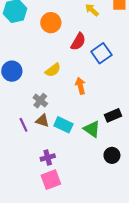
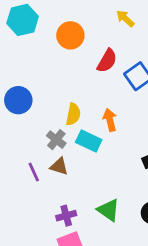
yellow semicircle: (53, 70) -> (73, 114), moved, turned -42
cyan rectangle: (63, 125) -> (89, 141), moved
green triangle: (92, 129) -> (108, 210), moved

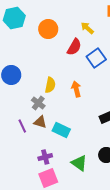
yellow arrow: (125, 18) -> (87, 28), moved
cyan rectangle: (89, 141) -> (61, 130), moved
green triangle: (108, 210) -> (79, 163), moved

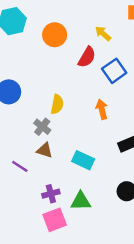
orange arrow: (76, 89) -> (102, 109), moved
purple line: (22, 126) -> (20, 166), moved, turned -32
cyan rectangle: (61, 130) -> (83, 160), moved
green triangle: (79, 163) -> (81, 201), moved, turned -36

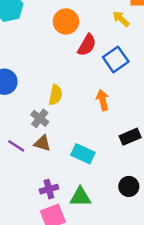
yellow arrow: (103, 34) -> (121, 19), moved
orange circle: (55, 35) -> (66, 21), moved
purple line: (20, 166) -> (16, 146), moved

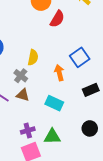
blue square: (116, 59) -> (80, 57), moved
orange arrow: (103, 100) -> (59, 73), moved

